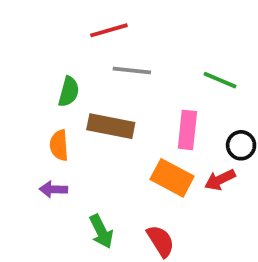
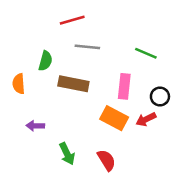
orange semicircle: (59, 145) -> (19, 84), moved

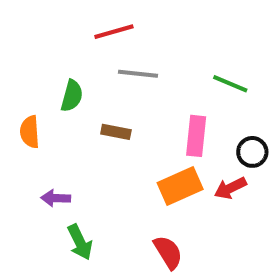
brown rectangle: (73, 84) -> (116, 132), size x0.6
orange rectangle: (114, 118) -> (180, 186), turned -52
green arrow: (67, 154) -> (80, 242), moved

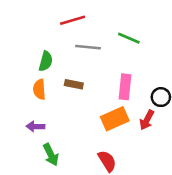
green line: (230, 84) -> (129, 38), moved
orange semicircle: (30, 132) -> (39, 89), moved
red arrow: (230, 188) -> (147, 120), turned -36

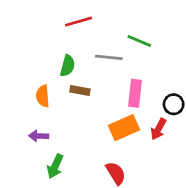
gray line: (88, 47) -> (109, 57), moved
green semicircle: (46, 61) -> (68, 66), moved
green arrow: (51, 155) -> (55, 166), turned 50

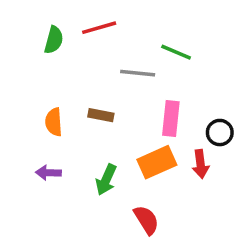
green semicircle: (68, 66) -> (54, 40), moved
red arrow: (158, 129) -> (201, 164), turned -35
green arrow: (55, 166) -> (106, 180), moved

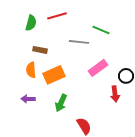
brown rectangle: (101, 115) -> (40, 50), moved
pink rectangle: (171, 119) -> (98, 68), turned 48
orange rectangle: (157, 162) -> (54, 75), moved

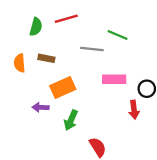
pink rectangle: (98, 68) -> (114, 79), turned 36
orange semicircle: (31, 70) -> (20, 63), moved
purple arrow: (28, 99) -> (41, 107), moved

